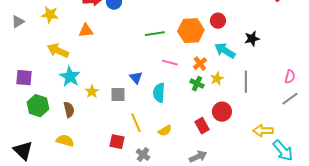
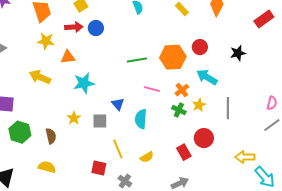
yellow star: (50, 15) -> (46, 41), moved
black star: (252, 39) -> (238, 53), moved
cyan star: (70, 77) -> (84, 83), moved, turned 30

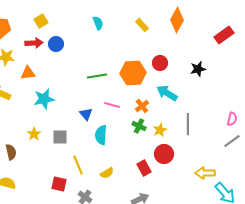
blue triangle: (118, 104) -> (86, 114), moved
yellow star: (199, 105) -> (160, 130), moved

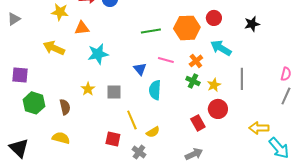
gray line: (232, 141) -> (286, 96), turned -30
yellow semicircle: (107, 173) -> (153, 132), moved

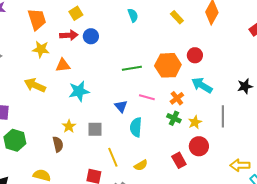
black star: (252, 24) -> (245, 86), moved
brown semicircle: (65, 107) -> (58, 144), moved
yellow semicircle: (153, 132) -> (141, 165), moved

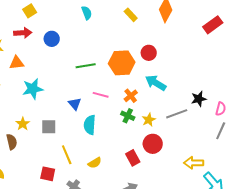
blue circle: (91, 36) -> (52, 39), moved
black star: (245, 86) -> (199, 99), moved
gray line: (223, 116) -> (177, 114), turned 70

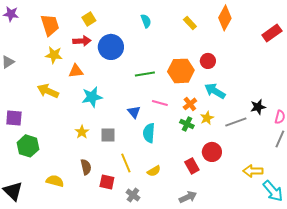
blue circle: (52, 39) -> (111, 47), size x1.6
yellow star: (149, 120) -> (207, 118), moved
brown semicircle: (12, 142) -> (86, 167), moved

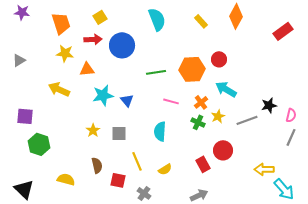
cyan semicircle: (146, 21) -> (157, 19), size x1.6
blue triangle: (134, 112) -> (127, 100), moved

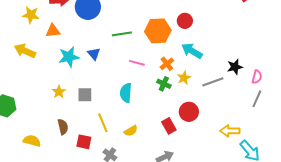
blue triangle: (127, 100) -> (94, 54), moved

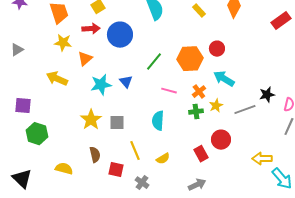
orange triangle: (53, 31) -> (85, 59), turned -35
green line: (122, 34) -> (154, 62), turned -42
green cross: (164, 84) -> (196, 112), turned -32
yellow star: (59, 92) -> (91, 120), size x1.5

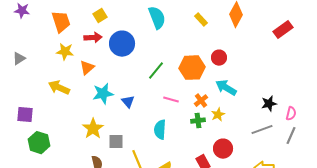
blue triangle: (126, 82) -> (128, 102), moved
gray line: (245, 110) -> (262, 130), moved
gray square: (117, 123) -> (116, 142), moved

